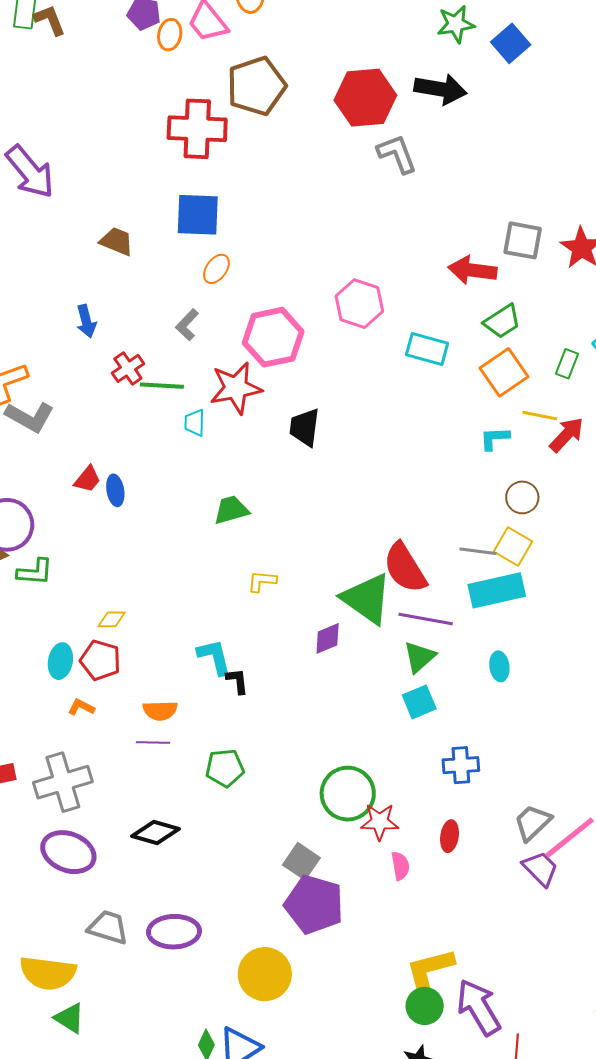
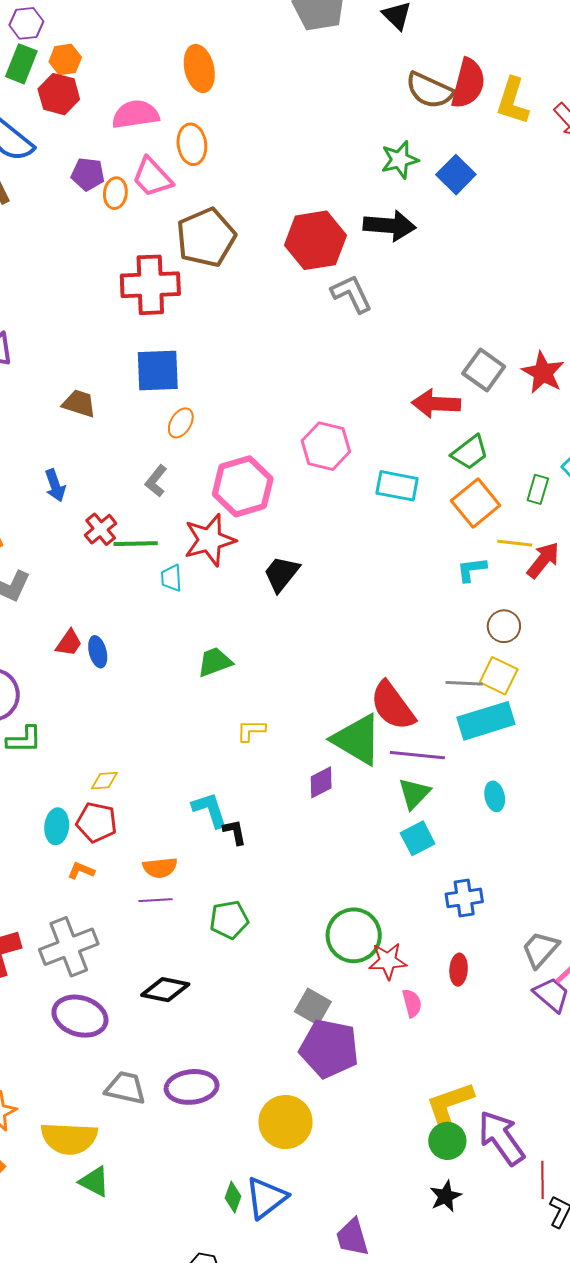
gray square: (523, 240) -> (484, 370), turned 30
black trapezoid: (305, 427) -> (281, 574), turned 36

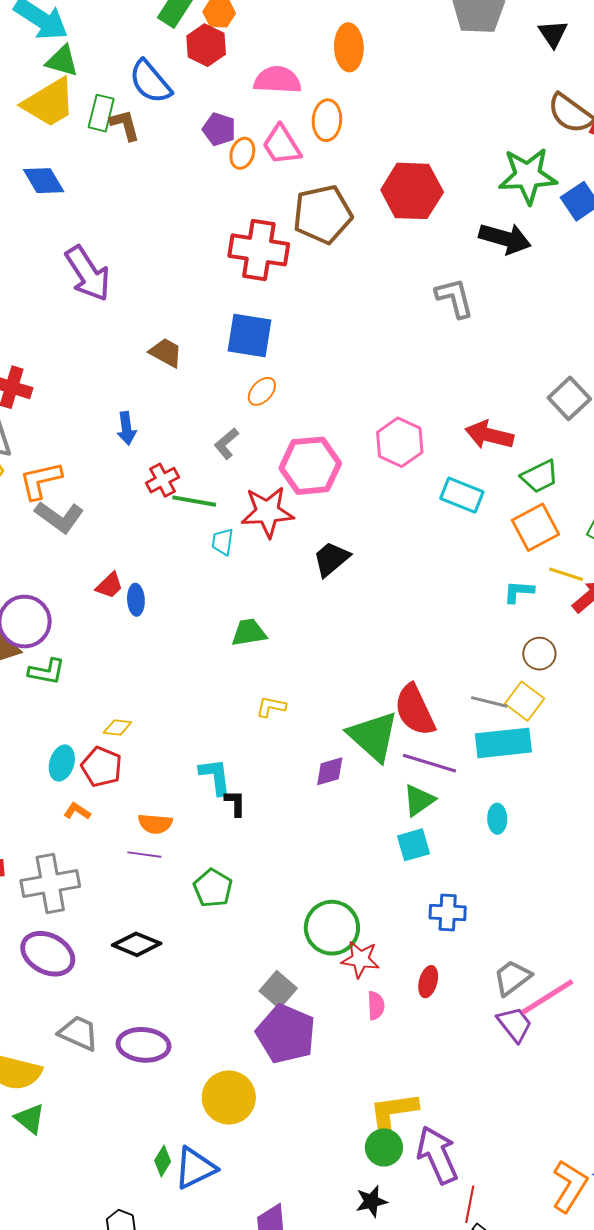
green star: (400, 160) -> (528, 176), size x1.5
red hexagon: (315, 240) -> (412, 191), moved
red arrow: (436, 404) -> (489, 435), moved
green pentagon: (229, 920) -> (213, 888), turned 30

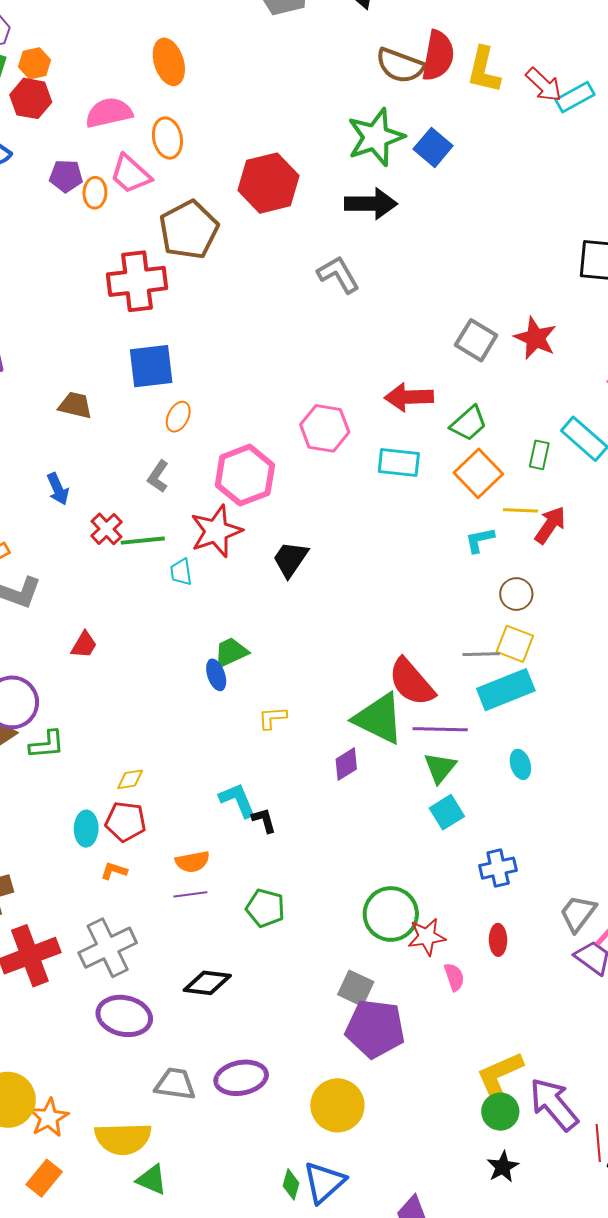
blue ellipse: (136, 600) -> (216, 675), moved

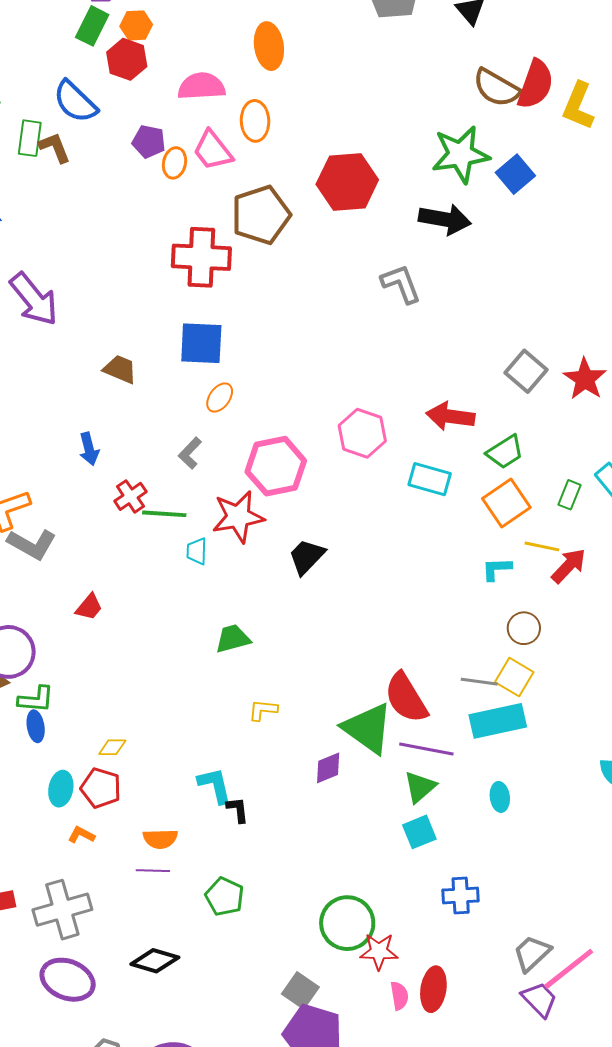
blue ellipse: (216, 675) -> (36, 726), moved
red ellipse: (498, 940) -> (433, 989), moved, size x1.4

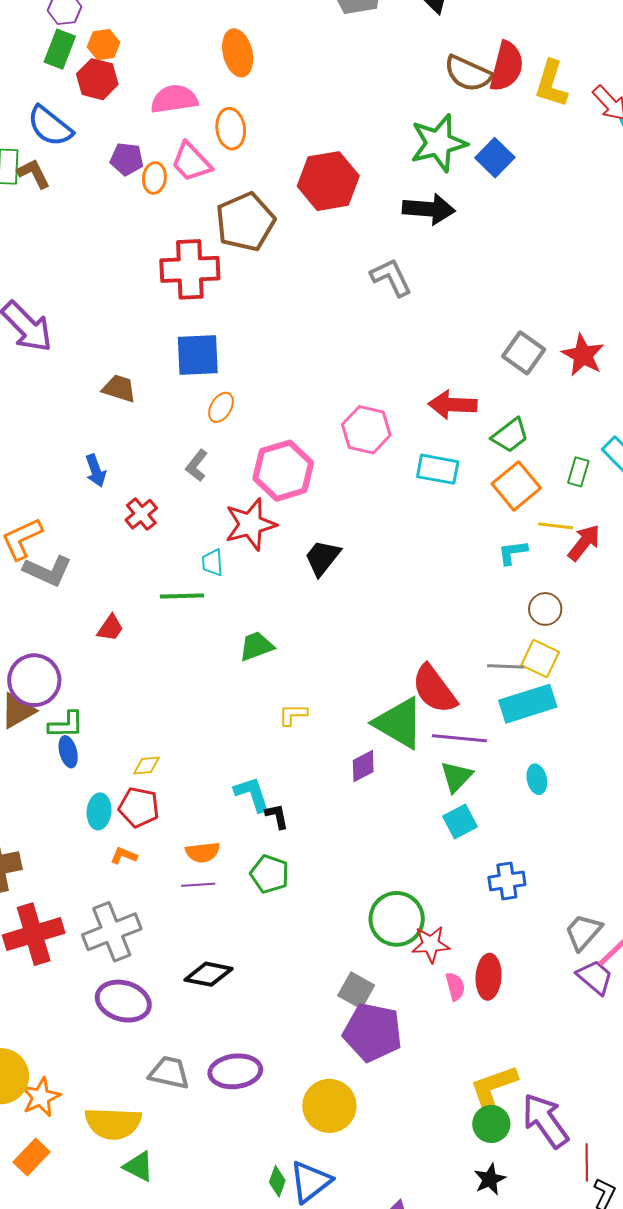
green line: (164, 514) -> (182, 596), moved
green pentagon: (225, 897) -> (270, 874), moved

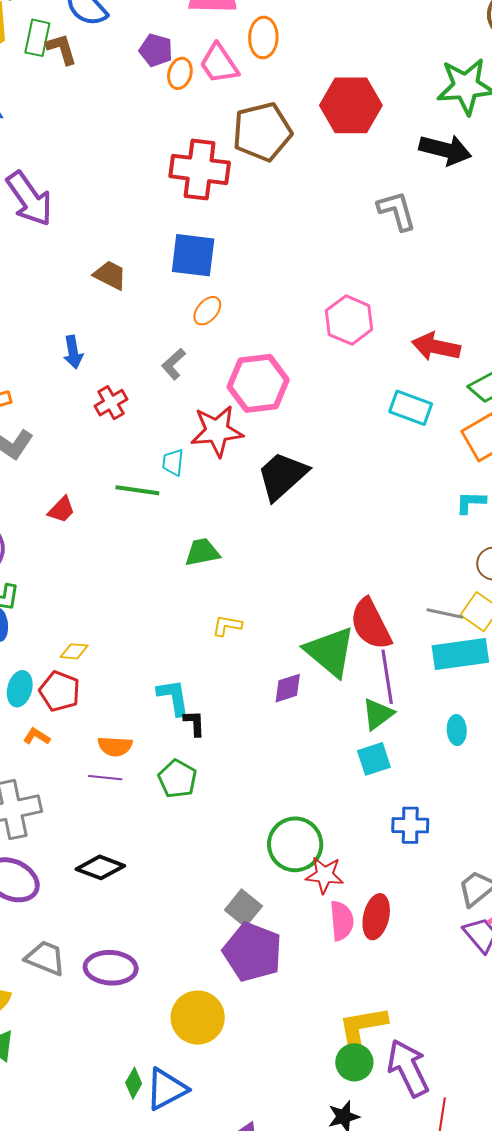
pink hexagon: (366, 430) -> (349, 320), moved
black trapezoid: (322, 558) -> (282, 476), size x1.4
purple line: (459, 738) -> (387, 677), turned 66
pink semicircle: (455, 986) -> (342, 921), size x1.4

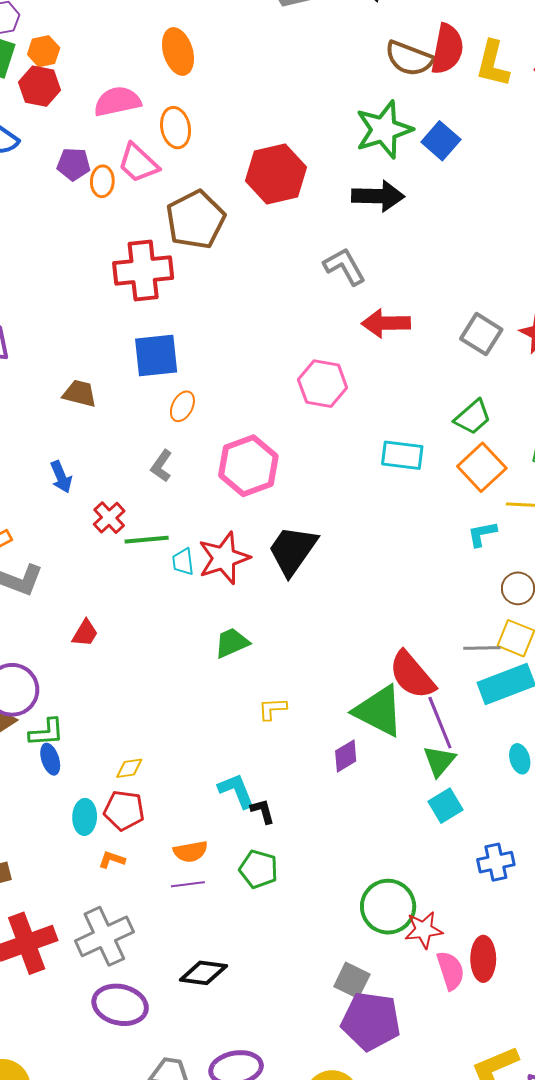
red arrow: (436, 347) -> (386, 323), moved
red star: (217, 431) -> (224, 558), moved
green line: (137, 490) -> (147, 540), moved

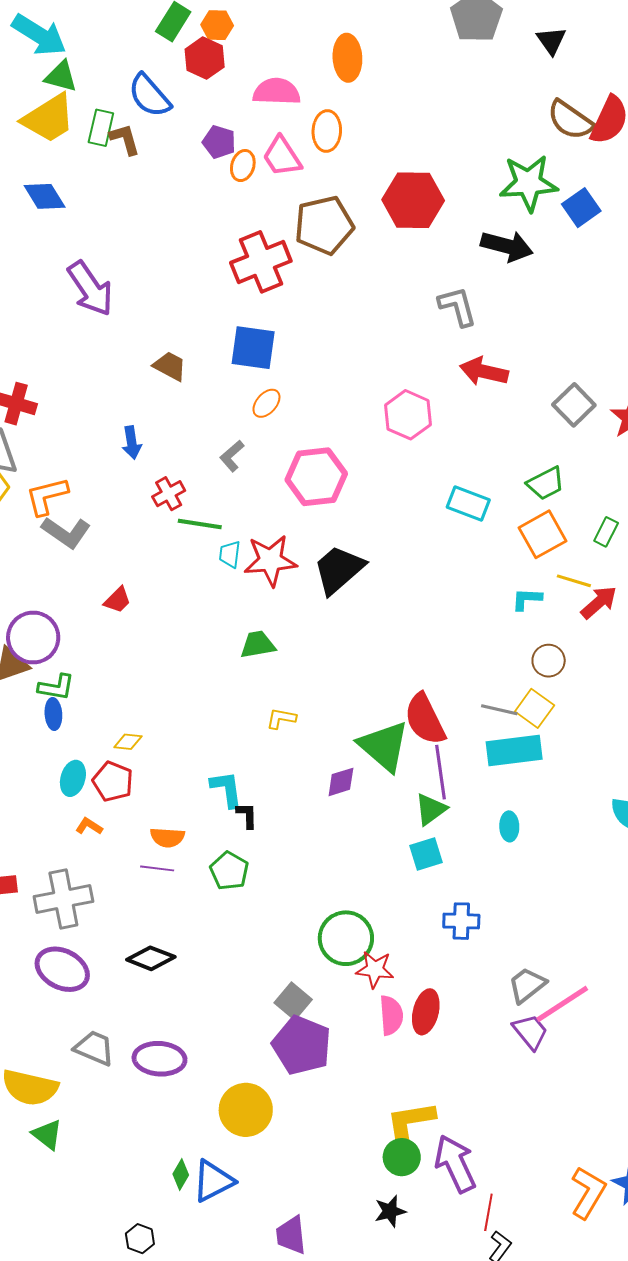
red cross: (143, 270) -> (261, 262), turned -30

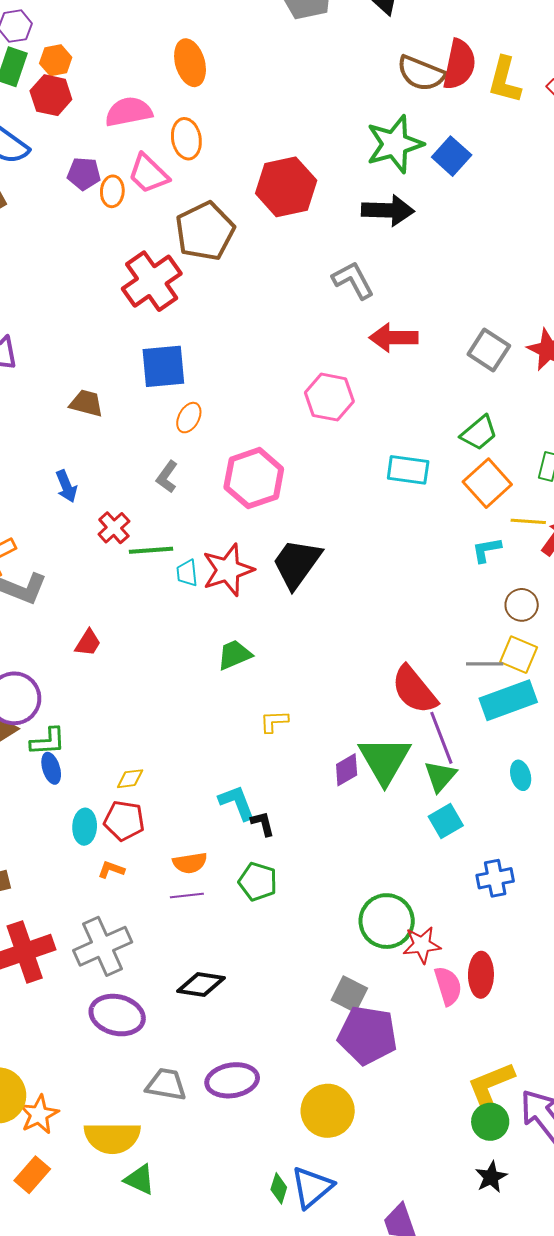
green triangle: (384, 746) -> (385, 760), moved, turned 32

